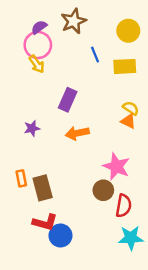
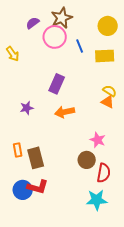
pink circle: (38, 45) -> (55, 37), moved
yellow arrow: (37, 64) -> (13, 54), moved
pink star: (116, 166) -> (98, 140), size x0.7
blue circle: (60, 235) -> (23, 190), moved
cyan star: (131, 238) -> (97, 200), moved

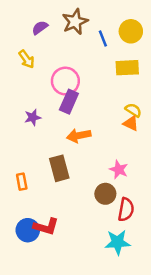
pink circle: (55, 37) -> (65, 81), moved
blue line: (80, 46) -> (103, 39), moved
yellow arrow: (13, 54) -> (27, 59), moved
purple star: (27, 108) -> (33, 117), moved
brown rectangle: (36, 158) -> (59, 168), moved

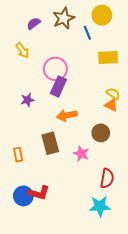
yellow circle: (131, 31) -> (102, 15), moved
pink star: (119, 170) -> (81, 154), moved
brown circle: (105, 194) -> (101, 133), moved

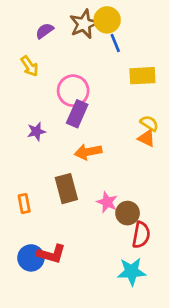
yellow circle: (102, 15) -> (107, 20), moved
brown circle: (101, 133) -> (128, 213), moved

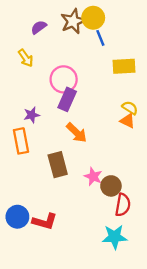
orange arrow: (88, 152) -> (77, 133), turned -125
orange rectangle: (24, 204) -> (21, 141), moved, size x1.5
blue circle: (31, 258) -> (17, 217), moved

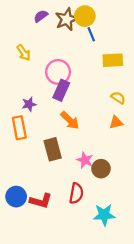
purple semicircle: (39, 27) -> (41, 16), moved
orange triangle: (128, 121) -> (116, 122), moved, turned -40
red semicircle: (123, 205) -> (76, 193), moved

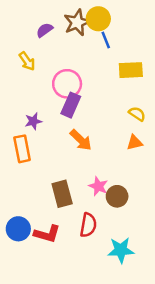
purple semicircle: (41, 16) -> (45, 30), moved
brown rectangle: (53, 149) -> (62, 194), moved

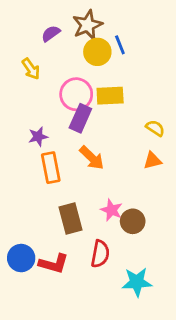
yellow circle: (98, 19) -> (97, 52), moved
yellow rectangle: (131, 70) -> (110, 96), moved
orange rectangle: (22, 149) -> (51, 168), moved

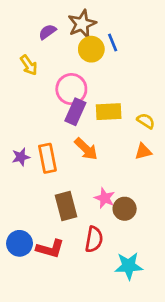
yellow rectangle: (110, 96) -> (109, 112), moved
purple star: (38, 137) -> (21, 157), moved

